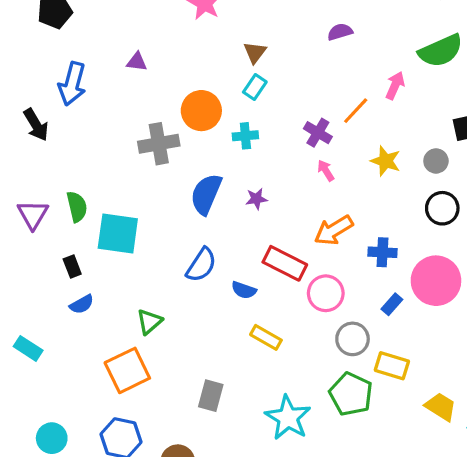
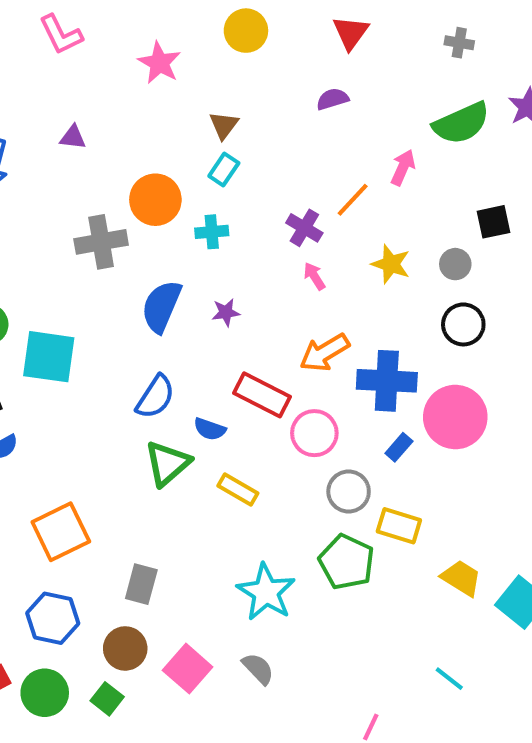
blue cross: (382, 252) -> (387, 381), size x1.6
green triangle: (149, 322) -> (167, 463), moved, size x1.4
gray rectangle: (211, 396) -> (141, 584), moved

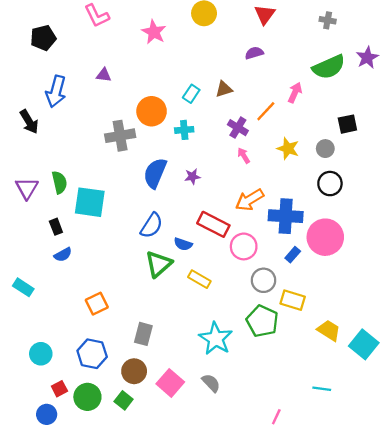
brown triangle: (224, 125) -> (224, 89), moved, turned 36
orange square: (61, 532) -> (97, 304), size x0.7
cyan line: (449, 679) -> (322, 389), turned -30

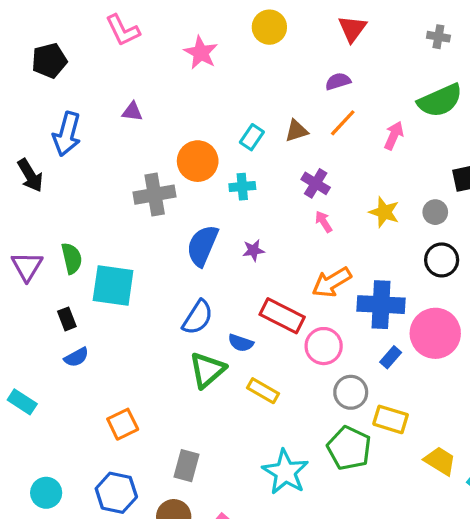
orange line: (266, 111) -> (343, 123), moved

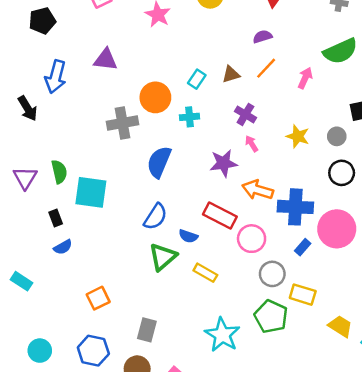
purple triangle: (132, 112) -> (105, 60), size x1.5
purple star: (253, 250) -> (224, 163), moved, size x1.6
orange arrow: (332, 282) -> (258, 190), turned 48

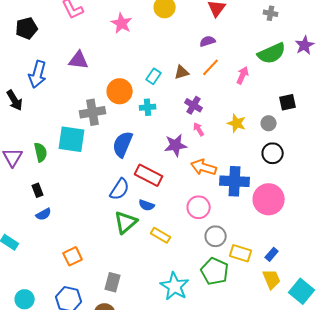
cyan square: (91, 192) -> (72, 139), moved
red rectangle: (220, 215) -> (149, 175), moved
blue rectangle: (303, 247) -> (272, 254), moved
yellow trapezoid: (340, 326) -> (272, 279), turned 35

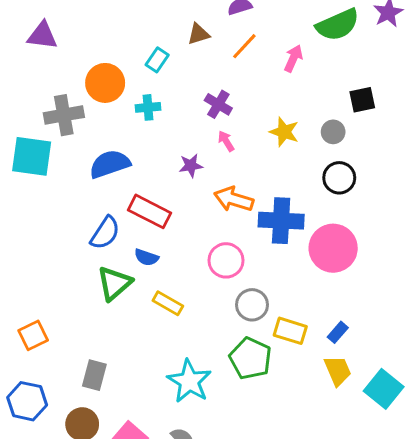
brown triangle: (182, 72) -> (198, 34), moved
blue semicircle: (123, 144) -> (110, 164), turned 48
purple star: (176, 145) -> (191, 166), size x0.7

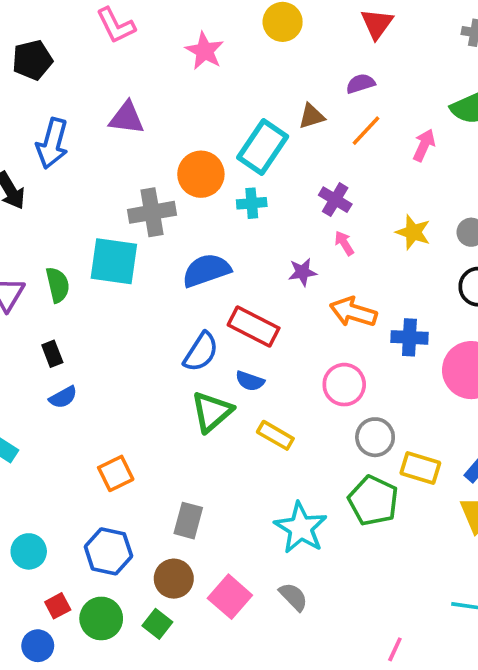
cyan rectangle: (157, 60) -> (263, 147), size x1.8
blue cross: (281, 221) -> (409, 337), size x0.7

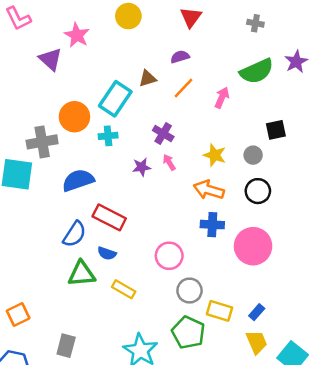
purple triangle: (127, 118) -> (50, 59), moved, turned 35
purple star: (303, 272) -> (142, 167), moved
orange arrow: (353, 312) -> (209, 190), moved
green triangle: (212, 412) -> (82, 274), turned 36

